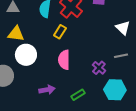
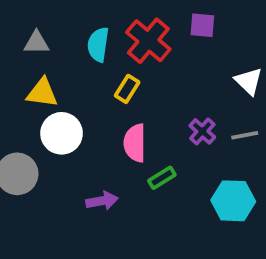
purple cross: (99, 68) -> (202, 131), moved
green rectangle: (78, 95) -> (162, 178), moved

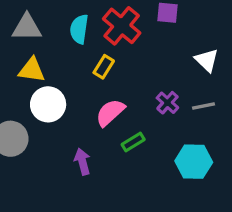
gray triangle: (36, 43) -> (27, 27), size x1.4
pink semicircle: (135, 143) -> (110, 113), turned 48
purple arrow: (102, 201) -> (82, 162), turned -95

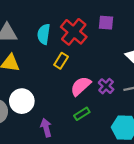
white circle: (48, 104) -> (22, 101), moved
pink semicircle: (110, 113) -> (81, 86), moved

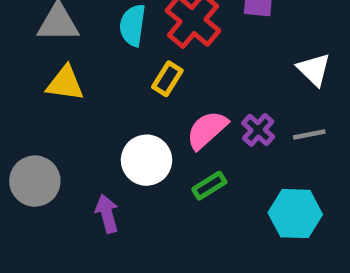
white circle: (22, 101) -> (146, 160), moved
purple arrow: (46, 128) -> (107, 214), moved

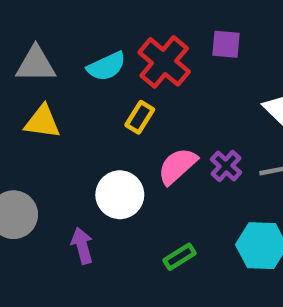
cyan semicircle: (133, 25) -> (107, 66), turned -123
green rectangle: (209, 186) -> (180, 257), moved

